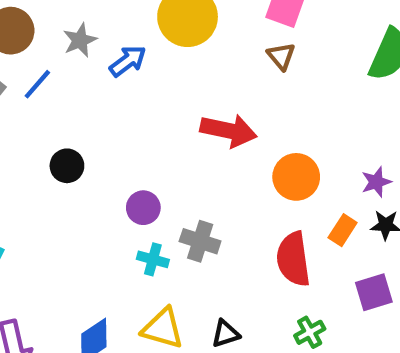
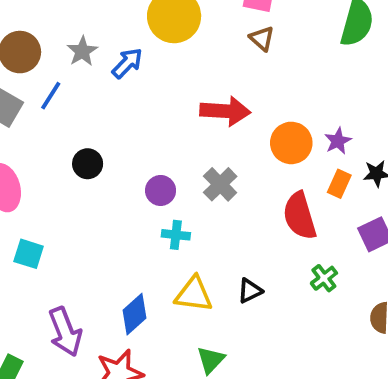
purple star: (376, 182) -> (338, 141), moved
gray cross: (200, 241) -> (220, 184), moved, turned 36

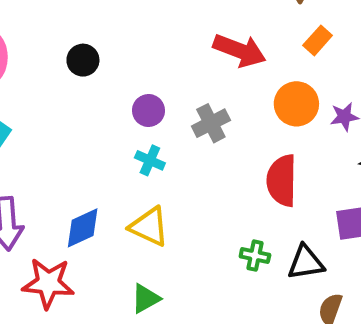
orange rectangle: (339, 184) -> (318, 40), moved
green cross: (324, 278) -> (255, 256), moved, turned 32
black triangle: (250, 291) -> (306, 263), moved, size x1.4

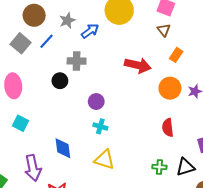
gray cross: (211, 123) -> (77, 61), moved, turned 36
red semicircle: (282, 181) -> (168, 128), size x0.7
blue diamond: (83, 228) -> (63, 148), moved, turned -65

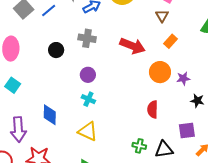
gray cross: (77, 61) -> (87, 38), moved

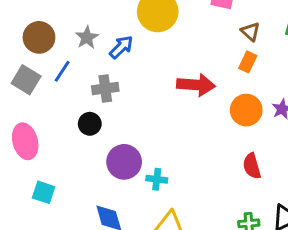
brown triangle: (162, 16) -> (251, 32), moved
gray cross: (87, 38) -> (105, 88), moved
purple circle: (88, 75) -> (124, 162), moved, size x1.5

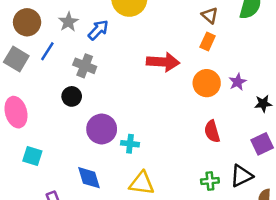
gray cross: (105, 88) -> (85, 66), turned 30

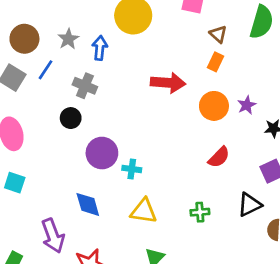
blue arrow: (98, 30) -> (100, 48), turned -40
red semicircle: (212, 131) -> (219, 157), turned -120
cyan square: (32, 156) -> (15, 183), moved
green cross: (210, 181) -> (200, 212), moved

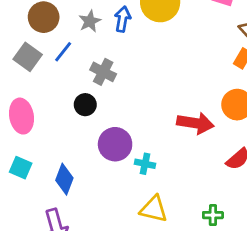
blue arrow: (100, 48) -> (123, 19), moved
red arrow: (168, 83) -> (195, 123), moved
blue diamond: (88, 204) -> (64, 179), moved, turned 32

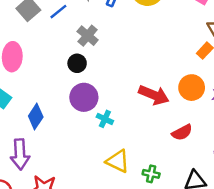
black circle: (85, 105) -> (77, 63), moved
yellow triangle: (154, 209) -> (118, 161), moved

